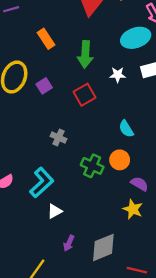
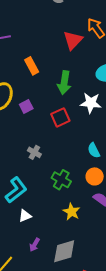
white star: (118, 75) -> (91, 103), size x1.5
orange circle: (120, 160) -> (95, 176), moved
yellow star: (133, 209) -> (72, 212), moved

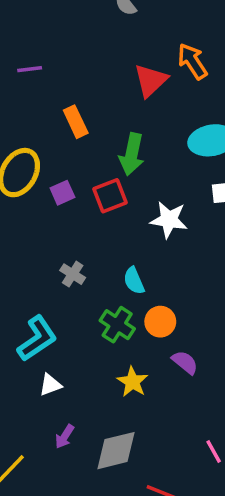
white star: (91, 103) -> (169, 220), moved
red square: (60, 117) -> (110, 196), moved
cyan semicircle: (94, 150) -> (134, 281), moved
orange circle: (95, 176) -> (160, 322), moved

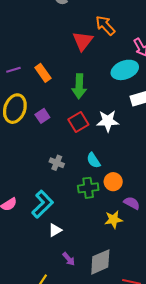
purple line: (30, 69) -> (13, 70), moved
red square: (110, 196) -> (78, 122), moved
green cross: (117, 325) -> (88, 188), turned -30
yellow star: (133, 382) -> (113, 219), moved, turned -30
purple arrow: (65, 436) -> (69, 259), turned -64

